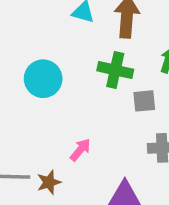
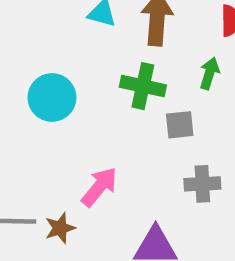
pink arrow: (80, 150) -> (99, 187), size x1.4

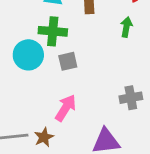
green cross: (143, 86) -> (53, 31), moved
gray square: (180, 125) -> (68, 61), moved

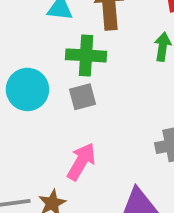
green cross: (53, 31) -> (86, 55), moved

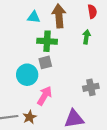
cyan circle: (27, 89) -> (27, 75), moved

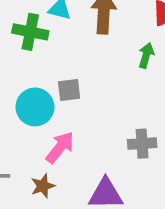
green cross: (47, 41) -> (30, 32), moved
brown star: (30, 117) -> (43, 186), moved

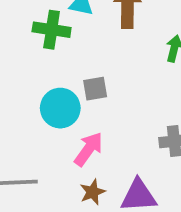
brown star: (43, 186) -> (93, 192), moved

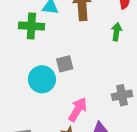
pink arrow: (88, 149) -> (78, 109), moved

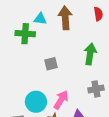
green arrow: (117, 32) -> (90, 54), moved, size x1.5
cyan circle: (42, 79) -> (36, 102), moved

